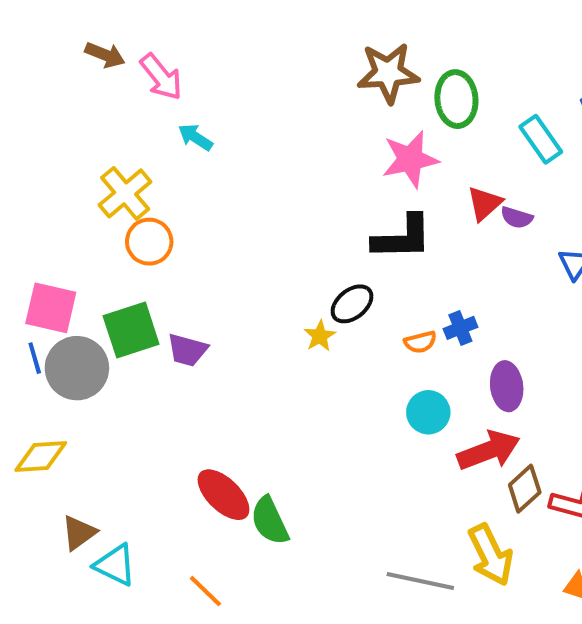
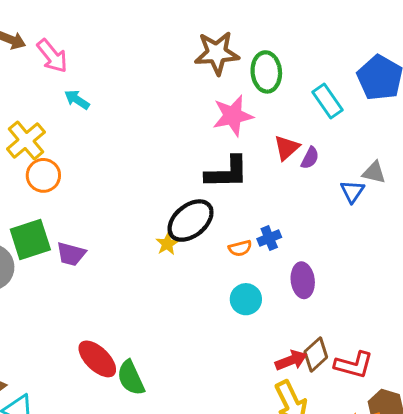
purple semicircle: (517, 218) -> (310, 158), turned -80
black ellipse: (352, 304) -> (191, 221), size x1.5
red arrow: (489, 450) -> (291, 360), moved, size x0.7

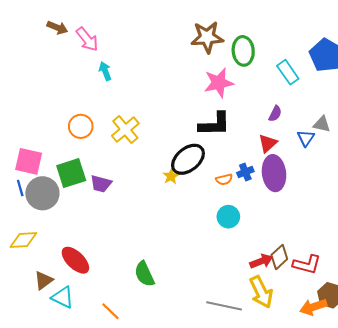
cyan arrow: (77, 100) -> (105, 71), turned 36
yellow cross: (26, 140) -> (125, 130), moved
red triangle: (287, 148) -> (268, 143), moved
purple ellipse: (303, 280) -> (274, 173), moved, size x1.4
red ellipse: (97, 359) -> (75, 260), moved

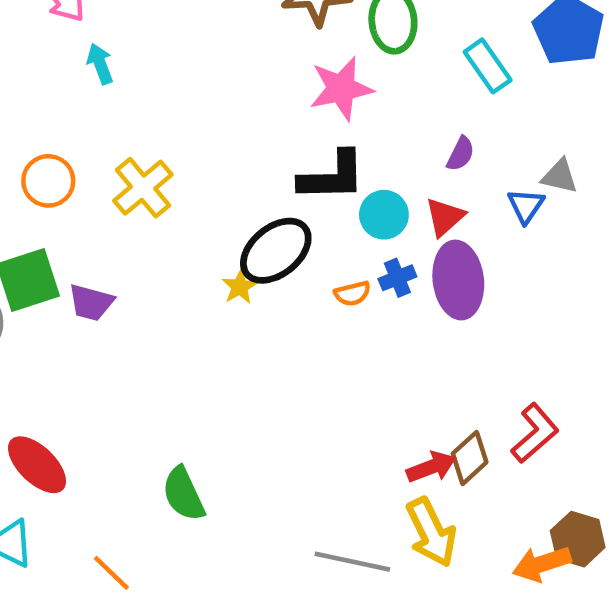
cyan circle: (228, 217) -> (384, 215), moved
red L-shape: (307, 264) -> (535, 433), moved, turned -56

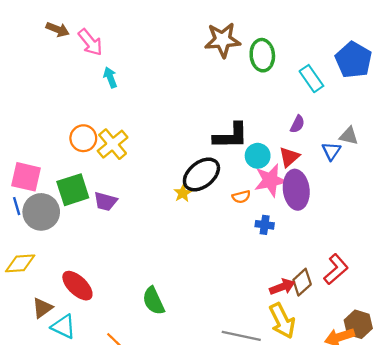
pink star: (341, 89) -> (270, 180), moved
yellow cross: (143, 188) -> (113, 144), moved
blue cross: (397, 278) -> (265, 225), moved, turned 30

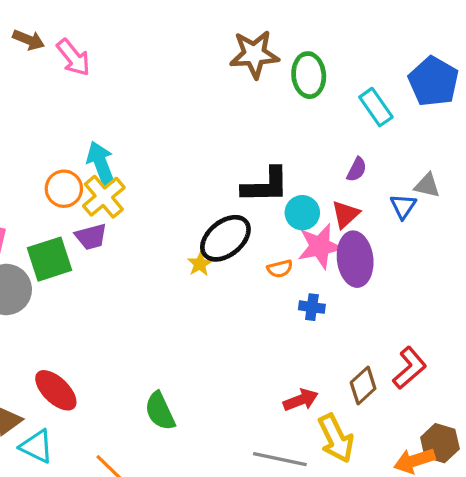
cyan arrow: (110, 77) -> (101, 163), moved, size x1.5
purple trapezoid: (106, 201) -> (91, 237), moved, turned -30
red arrow: (282, 287) -> (301, 400), moved

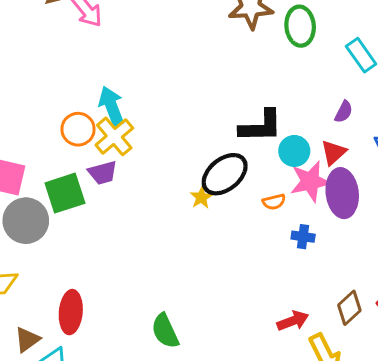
red ellipse: (56, 390) -> (71, 312), turned 51

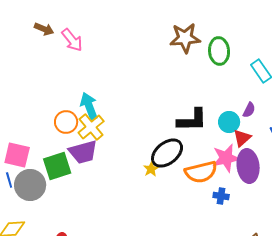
cyan circle: (294, 151) -> (229, 122), moved
purple trapezoid: (103, 173) -> (83, 152), size x1.4
orange semicircle: (274, 202) -> (201, 172), size x2.0

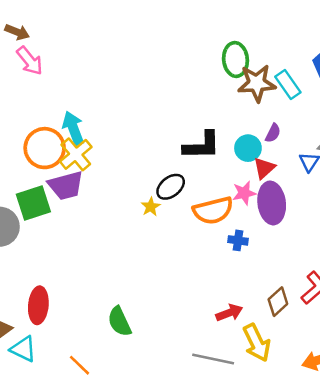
brown star: (185, 38) -> (257, 83), moved
pink arrow: (72, 40) -> (30, 61), moved
orange circle: (66, 122) -> (45, 148), size x1.4
black ellipse: (167, 153) -> (171, 187), size x0.7
pink star: (226, 158) -> (244, 193), size x0.7

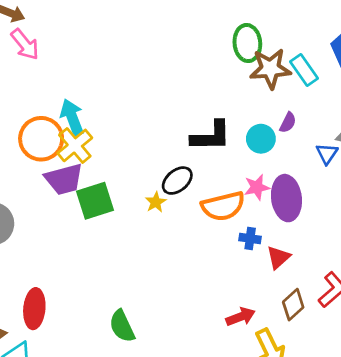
red triangle: (264, 168) -> (278, 257), moved
green square: (33, 203) -> (95, 201), moved

